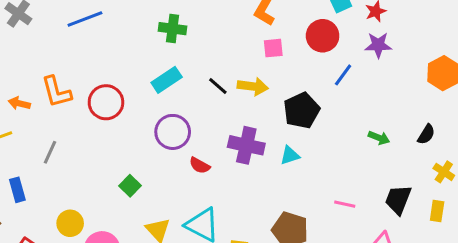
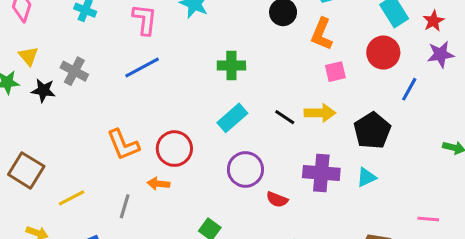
orange arrow: (19, 103) -> (158, 184), moved

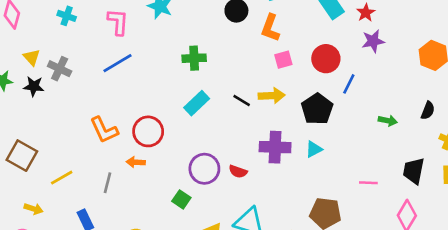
red circle: (383, 53) -> (326, 59), moved
yellow triangle: (28, 56) -> (32, 57), moved
blue line: (409, 89) -> (349, 84), moved
purple circle: (245, 169) -> (204, 169), moved

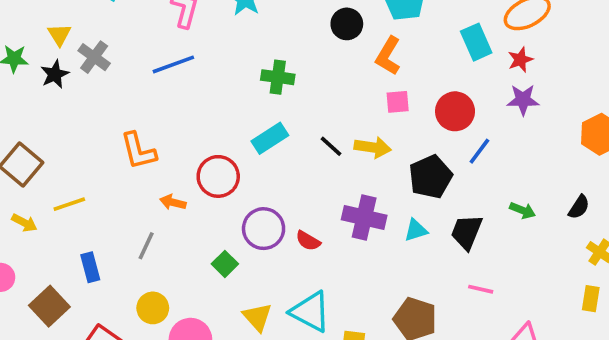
black star: (34, 86) -> (55, 74), turned 30
red circle: (148, 131) -> (218, 176), moved
black trapezoid: (414, 171) -> (467, 232), moved
gray line: (108, 183) -> (146, 246), moved
yellow arrow: (33, 209) -> (24, 223), moved

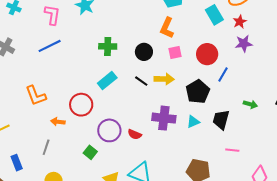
black circle: (347, 24) -> (144, 52), moved

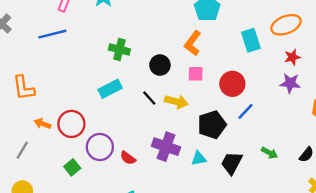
red star: (240, 22) -> (292, 57), moved
purple star: (244, 44) -> (290, 83), moved
red circle: (81, 105) -> (71, 124), moved

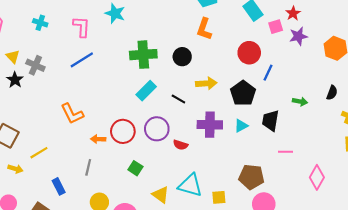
green cross: (119, 49) -> (143, 55), size x1.4
pink square: (196, 74) -> (276, 27), moved
black line: (149, 98) -> (178, 99), moved
purple circle: (100, 147) -> (157, 129), moved

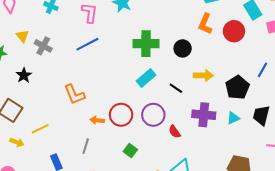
red circle: (249, 53) -> (234, 31), moved
black star: (15, 80) -> (24, 75), moved
red semicircle: (180, 145) -> (175, 132), turned 32

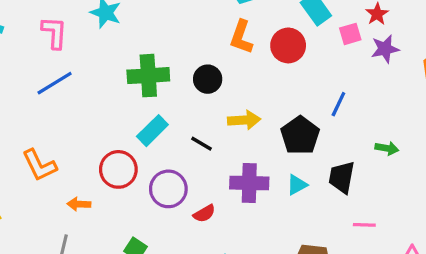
red circle: (121, 115) -> (118, 169), moved
red semicircle: (175, 132) -> (204, 214), turned -80

